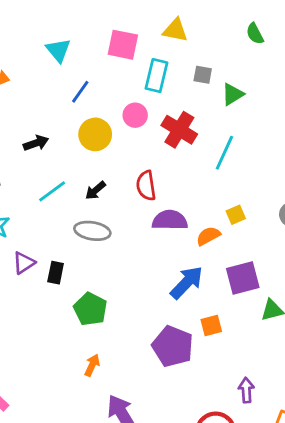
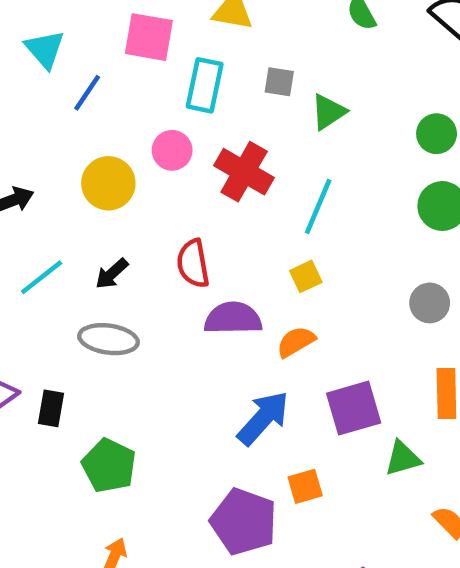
blue line: (80, 92) -> (87, 93), moved
yellow square: (236, 215) -> (306, 276), moved

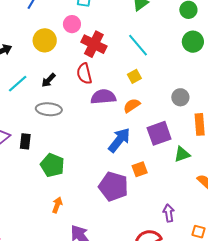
red cross: (244, 172) -> (94, 44), moved
cyan line: (318, 207) -> (138, 45), turned -60
gray circle: (430, 303) -> (180, 97), moved

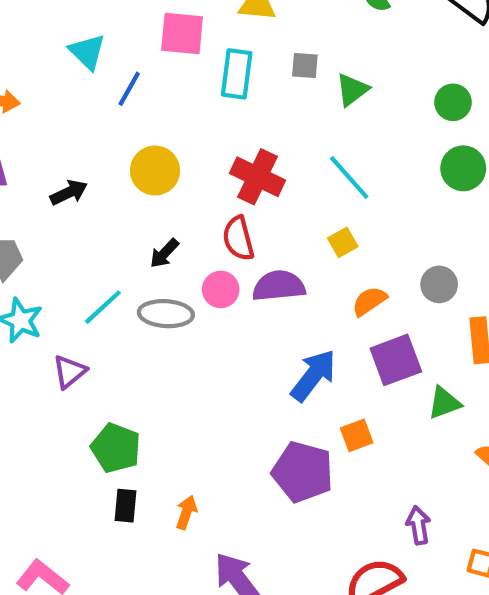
pink circle: (72, 24) -> (221, 289), moved
cyan line: (18, 84) -> (103, 307), moved
orange semicircle: (132, 105) -> (369, 301), moved
black rectangle: (25, 141) -> (126, 506), moved
green pentagon: (52, 165) -> (116, 448), moved

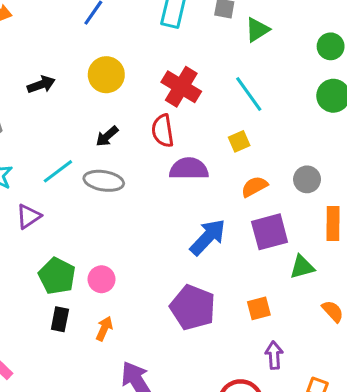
pink circle: (221, 289) -> (102, 279), moved
orange square: (357, 435) -> (259, 308), moved

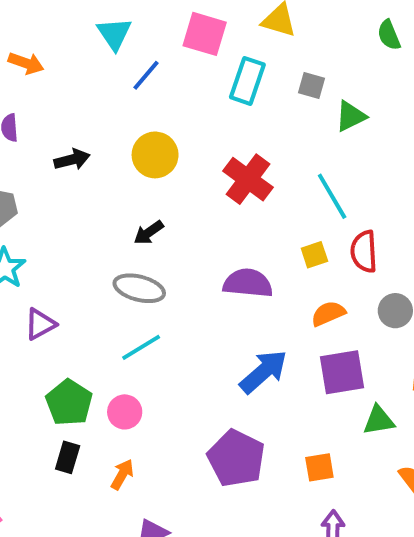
red semicircle: (163, 131) -> (364, 252), moved
cyan line: (58, 171) -> (141, 347), moved

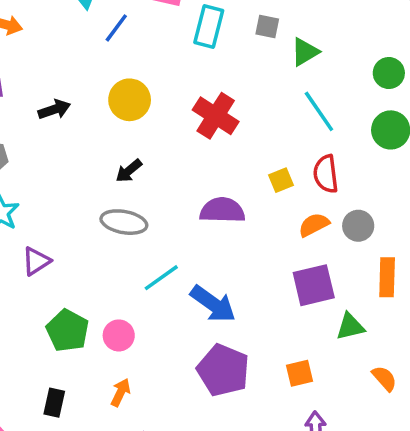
cyan line: (332, 196) -> (319, 111), moved
orange semicircle: (328, 313) -> (314, 225), moved
cyan line: (141, 347) -> (161, 278), moved
blue arrow: (264, 372) -> (213, 304), moved, turned 81
black rectangle: (68, 457) -> (54, 403), moved

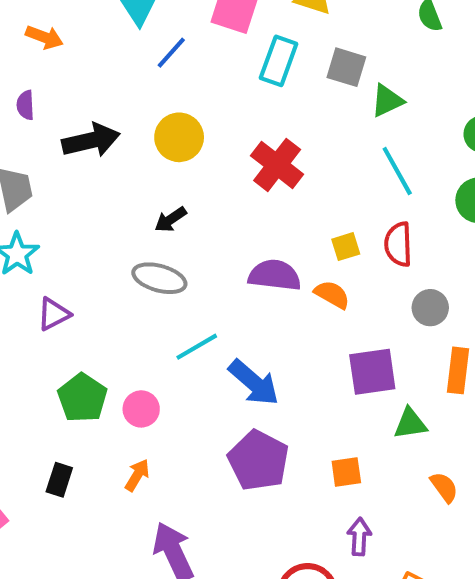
gray square: (267, 26) -> (346, 67), size x1.4
black arrow: (54, 109) -> (91, 140), size x1.5
orange semicircle: (314, 225) -> (332, 295), moved, turned 52

